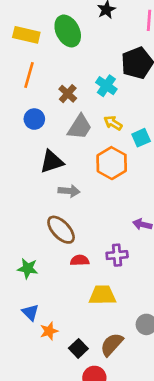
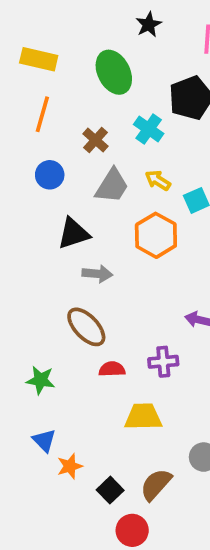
green ellipse: (68, 31) -> (114, 72), moved

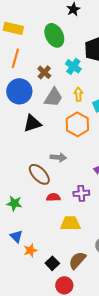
blue circle: (50, 175) -> (19, 91), size x1.6
yellow arrow: (158, 180) -> (78, 94), turned 56
gray arrow: (97, 274) -> (58, 157), moved

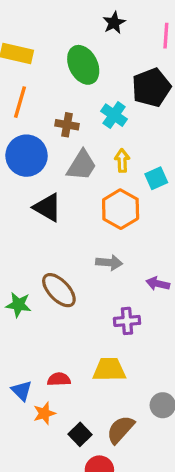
brown cross: (44, 72) -> (67, 125), turned -32
black triangle: (32, 123) -> (48, 207), turned 48
gray arrow: (58, 157) -> (109, 263), moved
red semicircle: (53, 197) -> (59, 379), moved
green star: (14, 203) -> (18, 305), moved

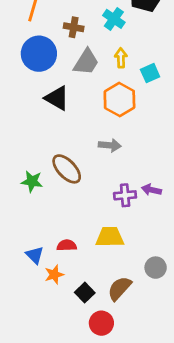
purple arrow: (158, 284) -> (151, 190), moved

